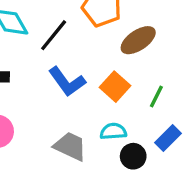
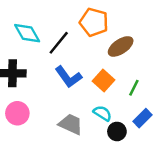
cyan semicircle: (113, 131) -> (102, 113), turned 36

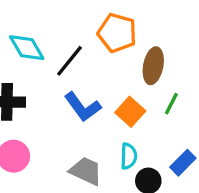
brown ellipse: (121, 46) -> (153, 66), turned -45
green line: (134, 88) -> (171, 104), moved
cyan semicircle: (102, 113) -> (129, 156), turned 60

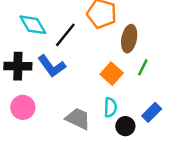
blue L-shape: (83, 107) -> (52, 66), moved

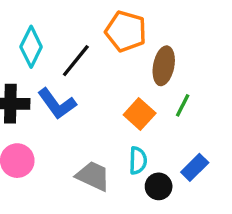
cyan diamond: (33, 25) -> (31, 47), turned 56

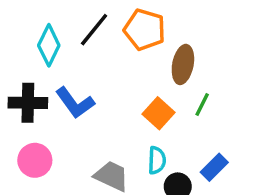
black line: (76, 61) -> (94, 30), moved

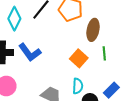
green line: (202, 105) -> (104, 53), turned -32

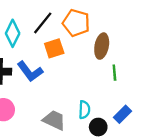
orange square: (79, 58) -> (54, 48), moved, turned 30

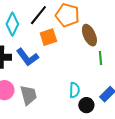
brown ellipse: (102, 46) -> (89, 35), turned -35
gray trapezoid: (54, 120) -> (28, 95), moved, turned 50

